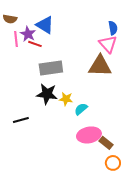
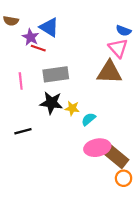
blue semicircle: (113, 28) -> (124, 31), turned 120
pink line: (16, 39) -> (21, 81), moved
brown rectangle: (106, 143) -> (116, 156), size x1.6

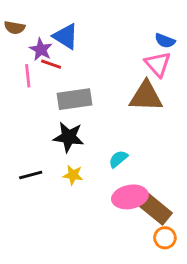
pink line: (21, 81) -> (28, 76), moved
yellow star: (72, 108) -> (73, 175), moved

